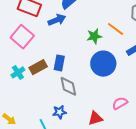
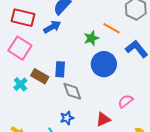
brown rectangle: (38, 67) -> (40, 76), turned 66

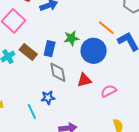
orange line: (111, 28) -> (106, 28), moved
green star: (91, 38) -> (71, 38), moved
red triangle: (103, 119) -> (84, 80), moved

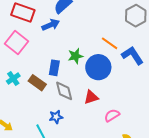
brown rectangle: (28, 52) -> (37, 83), moved
pink semicircle: (109, 91) -> (112, 115), moved

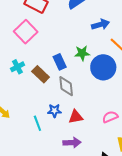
blue arrow: (51, 25) -> (101, 24), moved
blue rectangle: (54, 68) -> (60, 62), turned -42
red triangle: (91, 97) -> (76, 117), moved

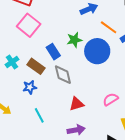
pink square: (26, 32) -> (29, 25), moved
blue star: (54, 111) -> (30, 87), moved

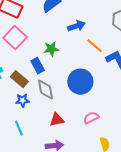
green star: (74, 40) -> (51, 49), moved
blue circle: (97, 51) -> (80, 82), moved
blue star: (30, 87) -> (22, 100), moved

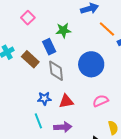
pink square: (15, 37) -> (28, 18), size x0.6
blue star: (22, 100) -> (44, 98), moved
cyan line: (19, 128) -> (38, 121), moved

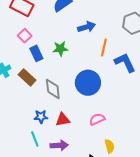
orange line: (107, 29) -> (104, 48), turned 60
blue rectangle: (49, 47) -> (36, 53), moved

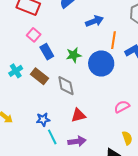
green star: (60, 49) -> (74, 55), moved
blue circle: (88, 83) -> (101, 64), moved
blue star: (41, 117) -> (43, 119), moved
pink semicircle: (97, 119) -> (122, 107), moved

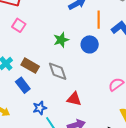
blue rectangle: (47, 52) -> (23, 85), moved
blue circle: (101, 64) -> (90, 44), size x0.7
red triangle: (78, 115) -> (74, 99), turned 35

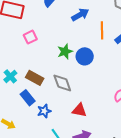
pink square: (19, 25) -> (30, 37), moved, turned 32
blue circle: (90, 44) -> (85, 56), moved
blue star: (40, 108) -> (44, 111), moved

